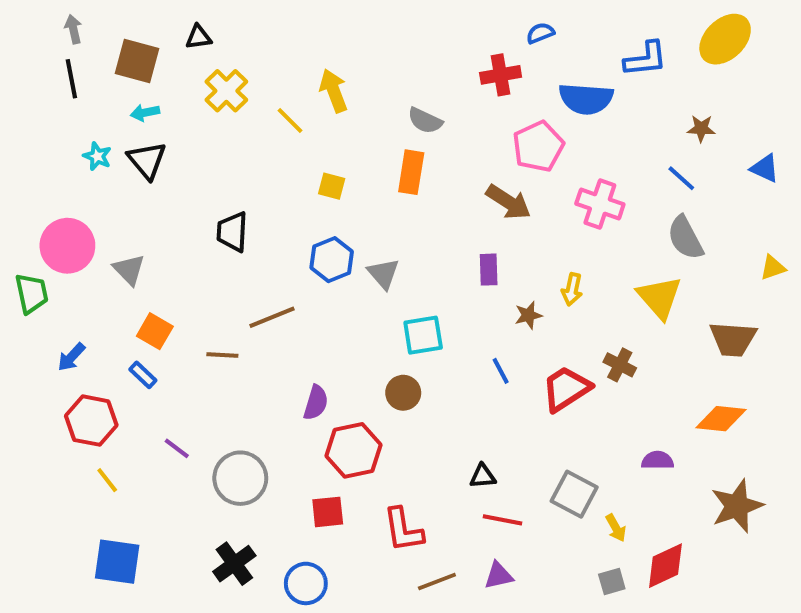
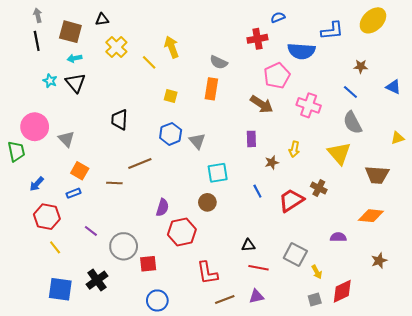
blue rectangle: (143, 375) -> (73, 193), turned -64
brown star: (737, 506) -> (379, 261), size x0.6
red square: (328, 512) -> (148, 264), moved
black cross: (234, 564) -> (97, 280), moved

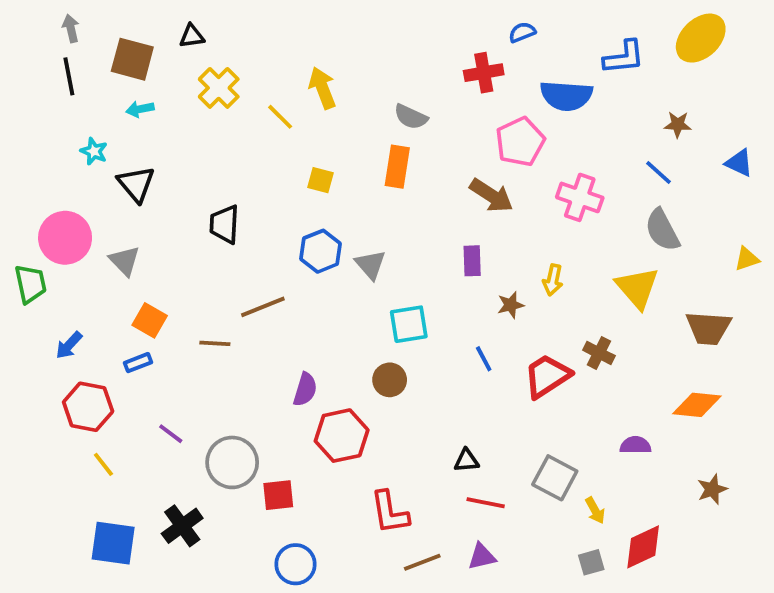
black triangle: (76, 83) -> (136, 184), moved

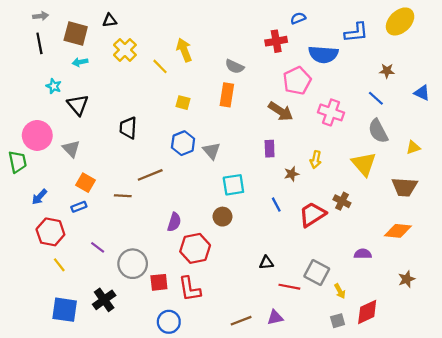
gray arrow: (71, 28) -> (41, 16), turned 96
yellow triangle: (747, 259) -> (413, 148), moved
red line: (486, 503) -> (289, 287), moved
red L-shape: (390, 512) -> (190, 289), moved

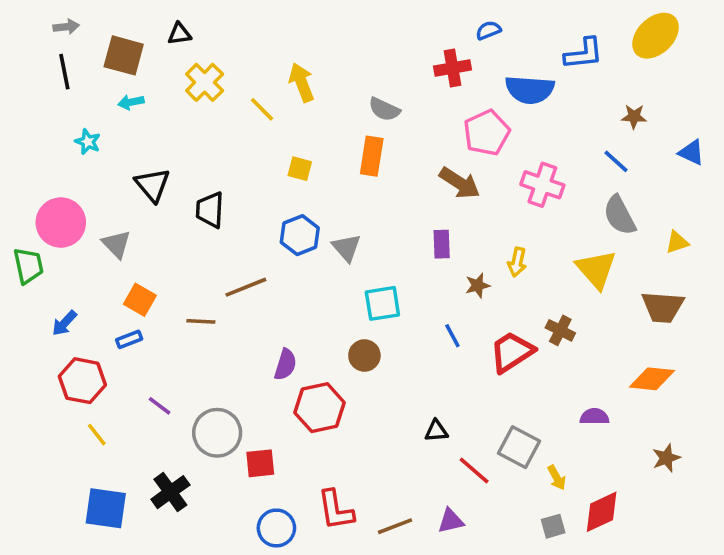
black triangle: (78, 105) -> (152, 185), moved
red line: (289, 287) -> (474, 470), turned 30
red L-shape: (190, 289) -> (336, 510), moved

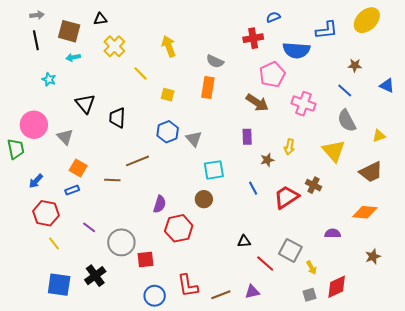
yellow line: (262, 109) -> (140, 73), moved
brown trapezoid: (663, 307) -> (371, 172), turned -30

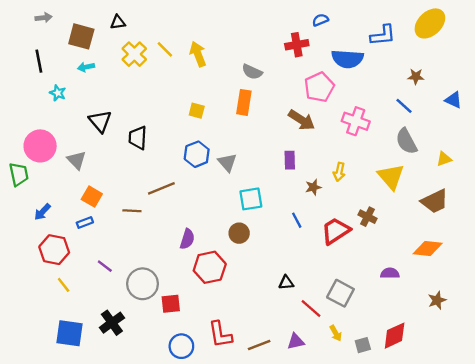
black line: (36, 40) -> (39, 61), moved
yellow line: (140, 73) -> (165, 49), moved
yellow arrow: (311, 268) -> (336, 333), moved

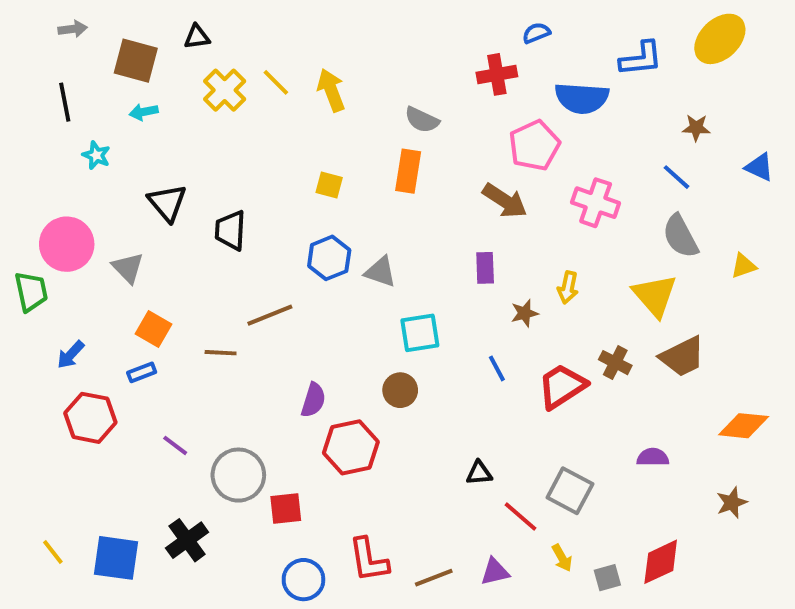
gray triangle: (227, 162) -> (380, 272), turned -30
brown trapezoid: (435, 201) -> (682, 357), moved
orange diamond: (428, 248) -> (744, 426), moved
yellow line: (64, 285) -> (53, 552), moved

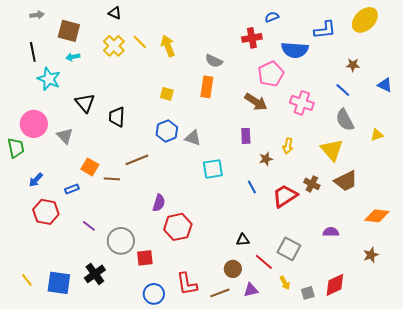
black triangle: (197, 37) -> (115, 13), moved, turned 32
cyan star: (96, 155) -> (49, 79), size x1.6
orange square: (154, 329) -> (90, 167), moved
brown circle: (400, 390) -> (233, 269), moved

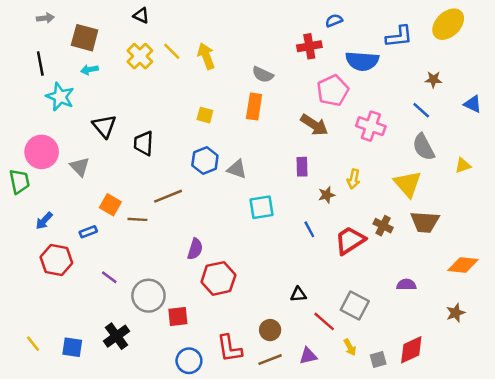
brown trapezoid: (346, 181) -> (425, 222), turned 30
brown circle: (233, 269) -> (270, 330), moved
blue square: (59, 283) -> (72, 347), size x0.7

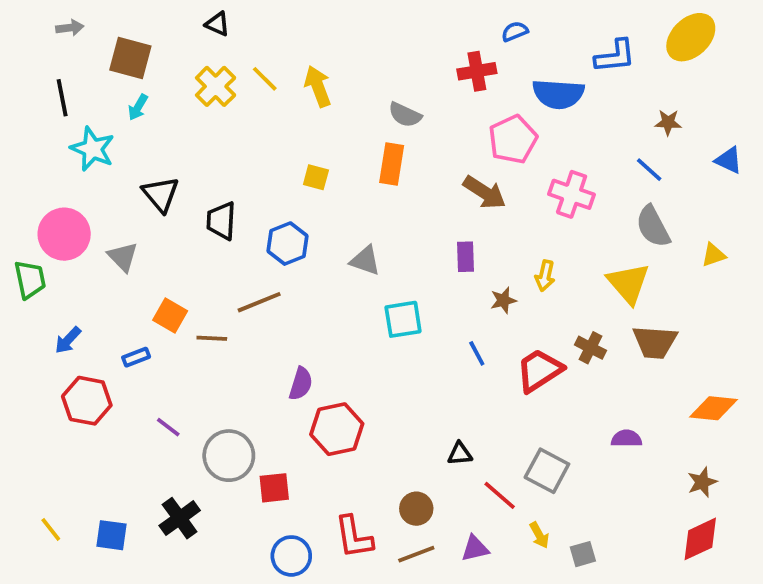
cyan arrow: (89, 70) -> (138, 107), turned -49
blue hexagon: (205, 161) -> (288, 244), moved
red diamond: (411, 350) -> (700, 539), moved

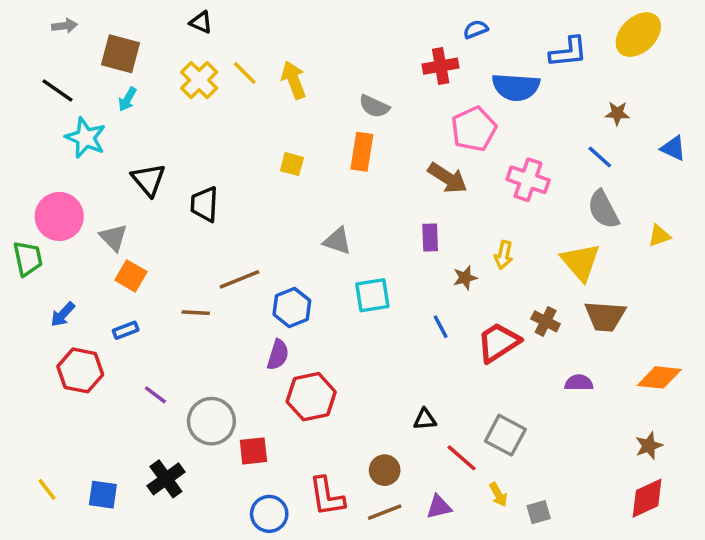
black line: (62, 98) -> (57, 91), turned -44
blue hexagon: (288, 244) -> (292, 307), moved
orange square: (170, 315) -> (131, 276), moved
purple semicircle: (626, 439) -> (579, 383), moved

